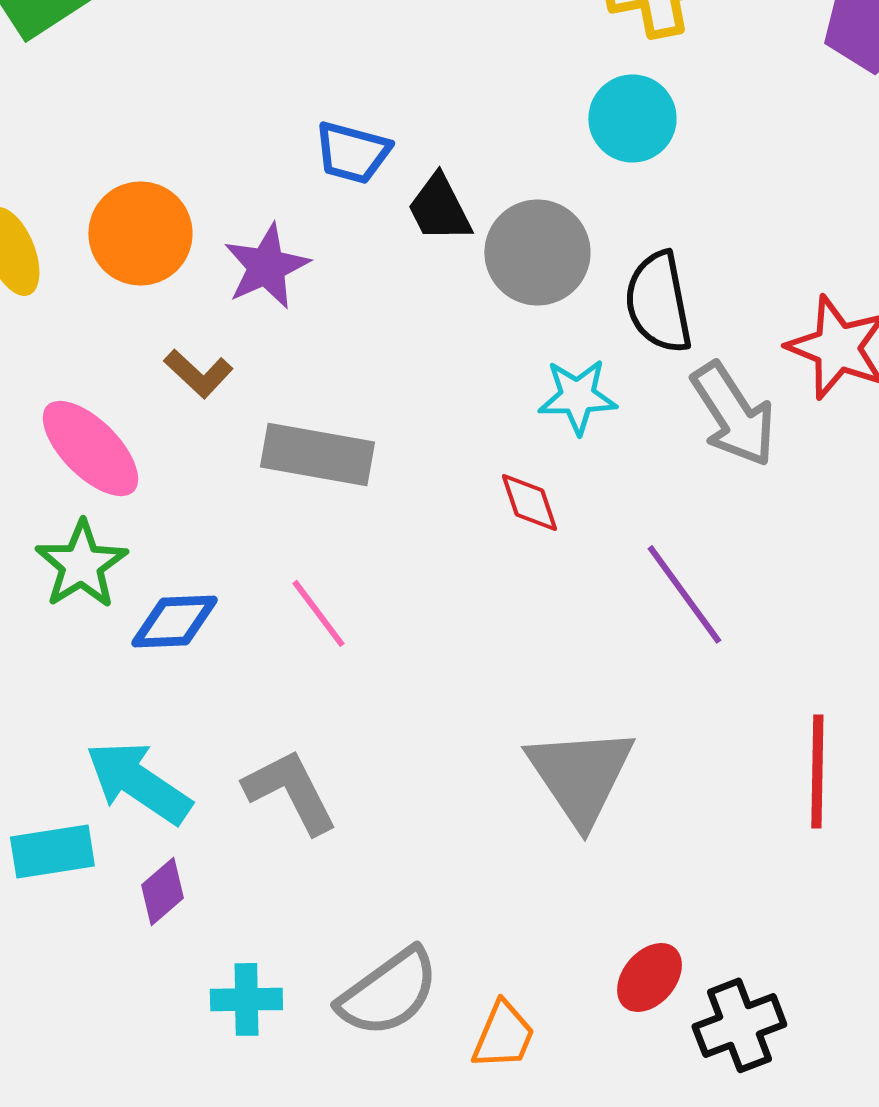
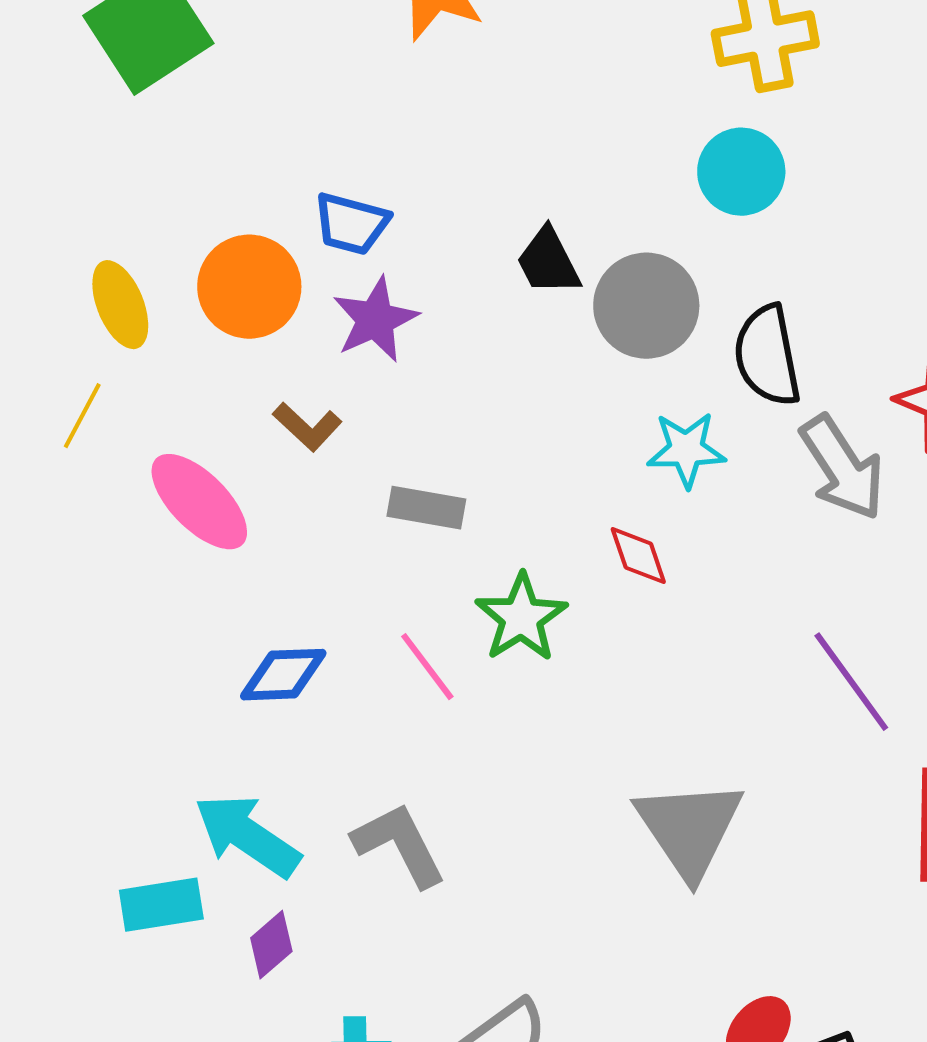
blue trapezoid: (352, 152) -> (351, 224), moved
gray rectangle: (317, 454) -> (426, 508), size x0.7
green star: (81, 564) -> (521, 618), moved
purple line: (684, 594) -> (851, 682), moved

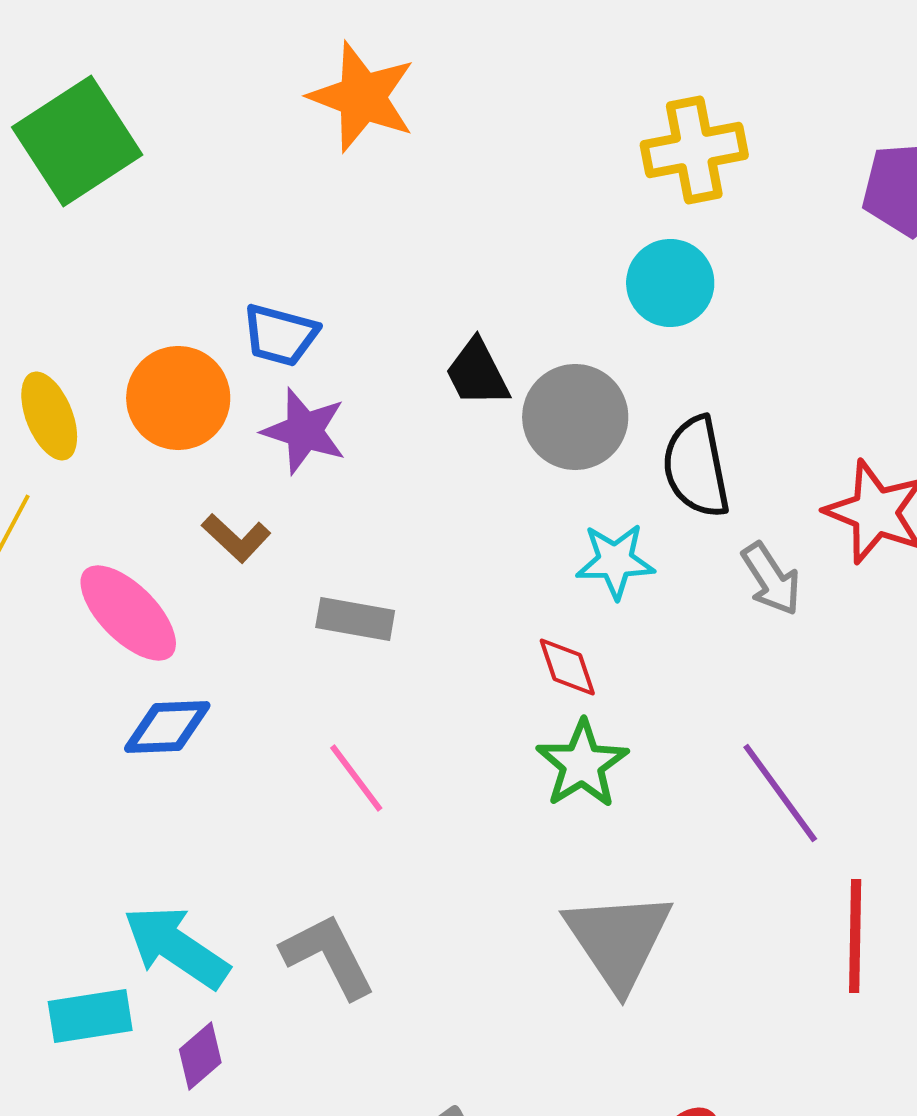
purple star: (375, 320) -> (304, 431), turned -30
gray arrow: (842, 468) -> (771, 579), size x0.7
green star: (521, 618) -> (582, 764), moved
blue diamond: (283, 675) -> (167, 727), moved

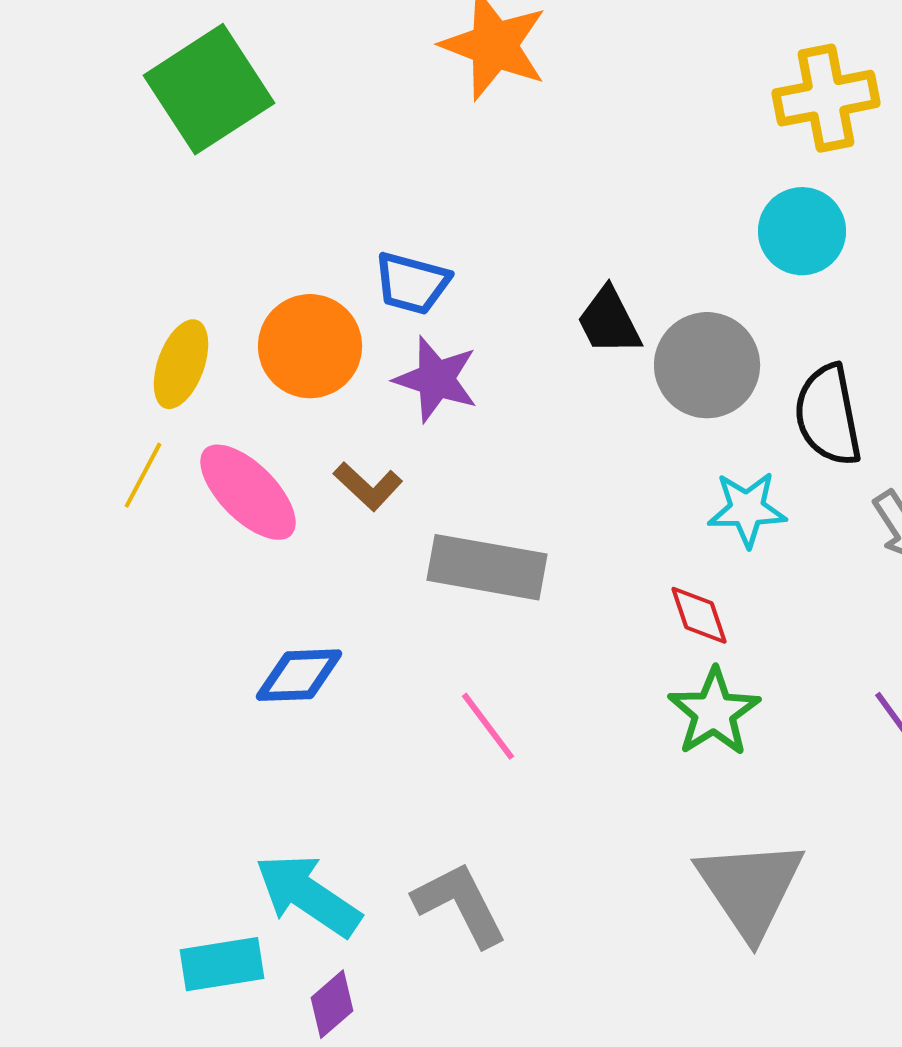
yellow ellipse: (49, 416) -> (181, 364), turned 42
pink ellipse: (128, 613) -> (248, 492), moved
gray rectangle: (355, 619) -> (487, 567), size x1.5

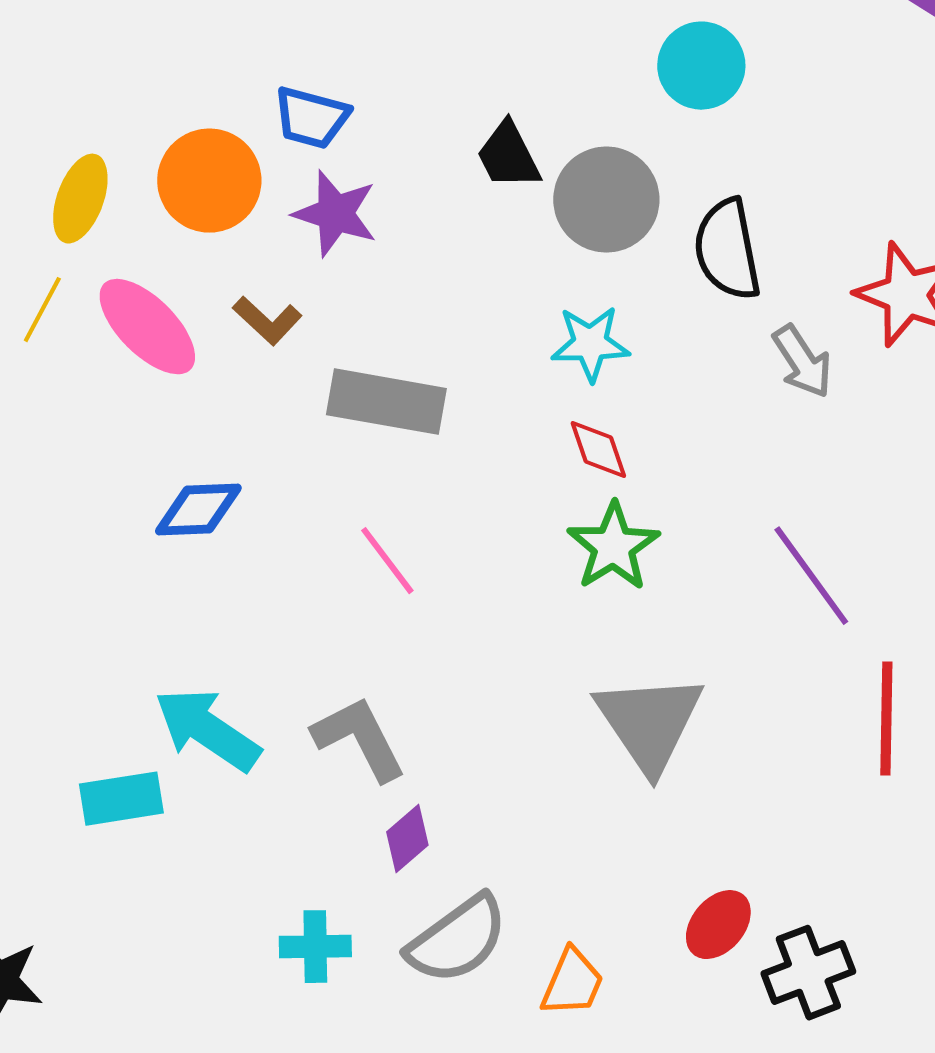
cyan star: (747, 509) -> (590, 344), moved
purple diamond: (332, 1004) -> (407, 839), moved

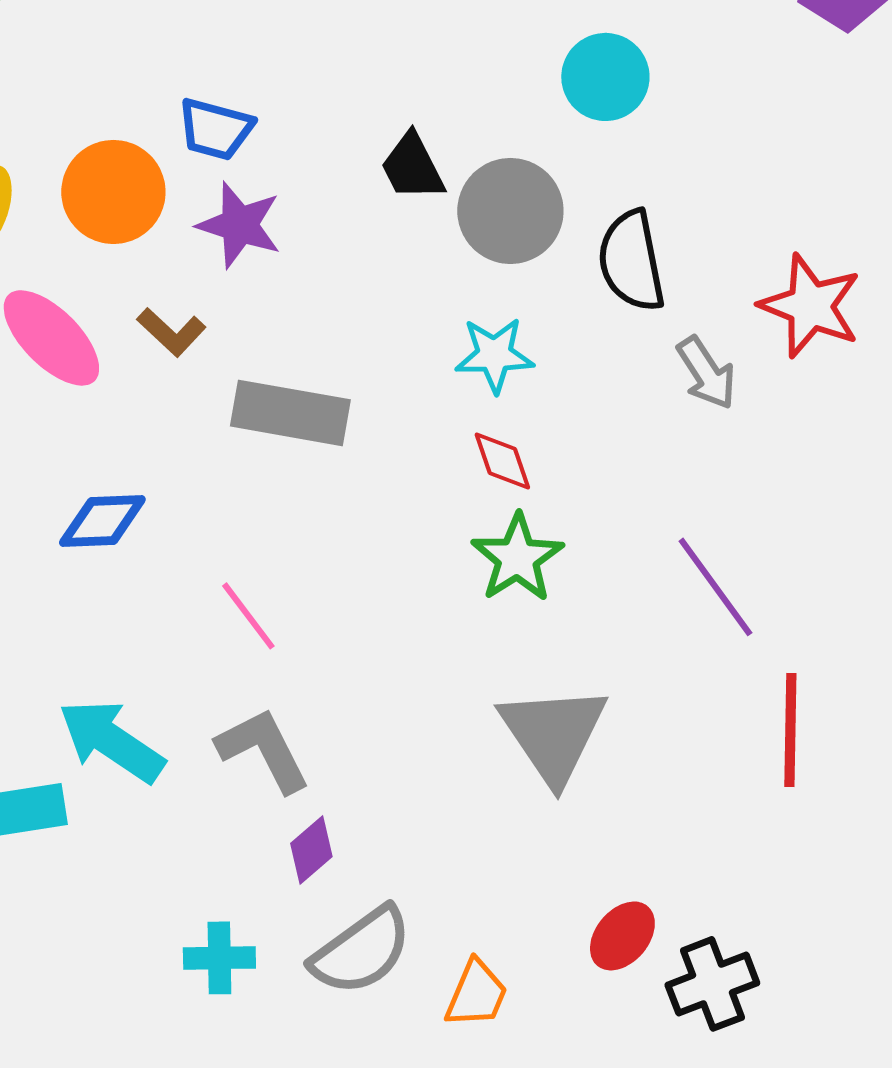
pink line: (387, 561) -> (248, 616), moved

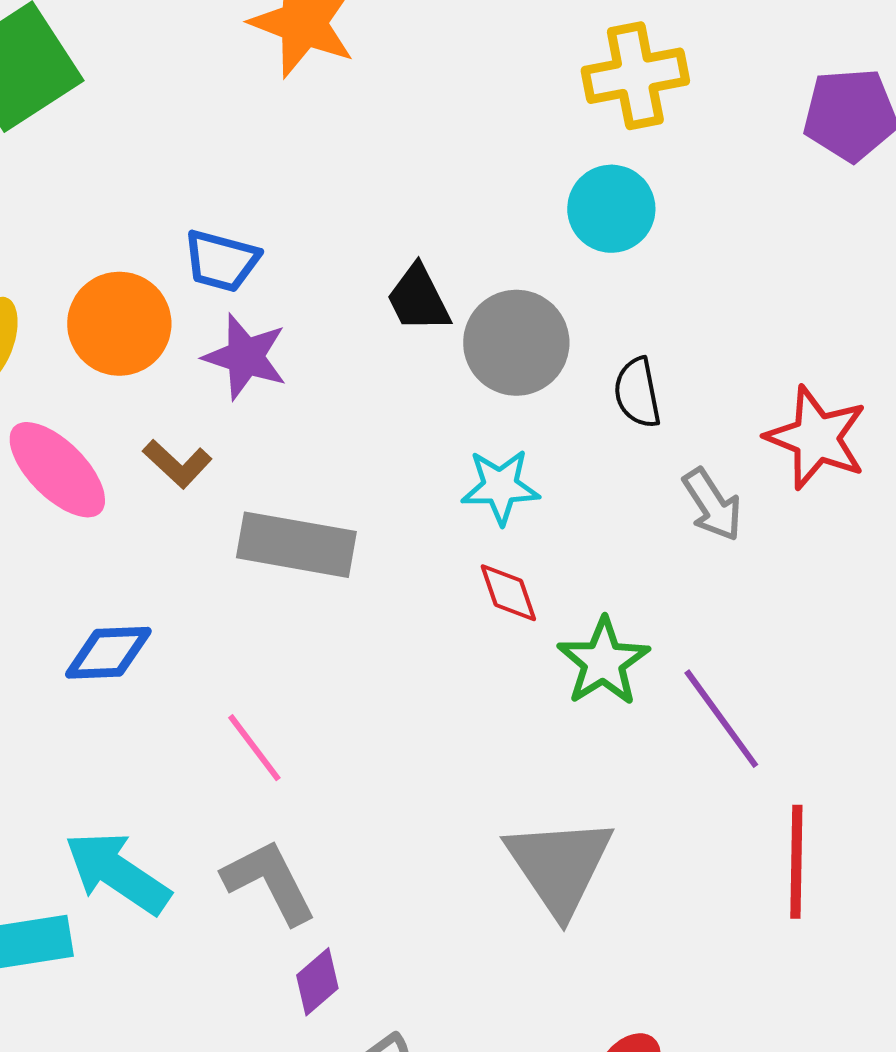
black semicircle: (631, 261) -> (637, 393), size x0.7
green star: (517, 558) -> (603, 662), moved

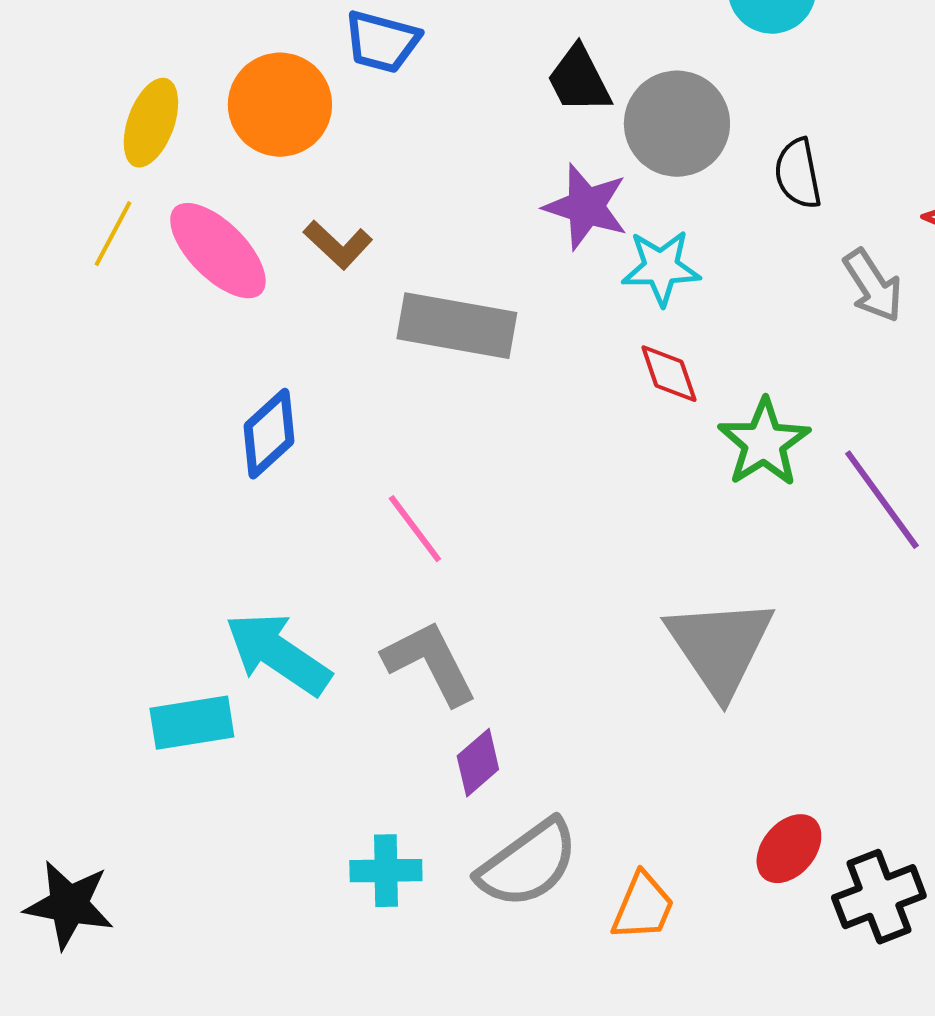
purple star: (245, 357) -> (586, 207), moved
blue diamond: (108, 653) -> (269, 434), turned -40

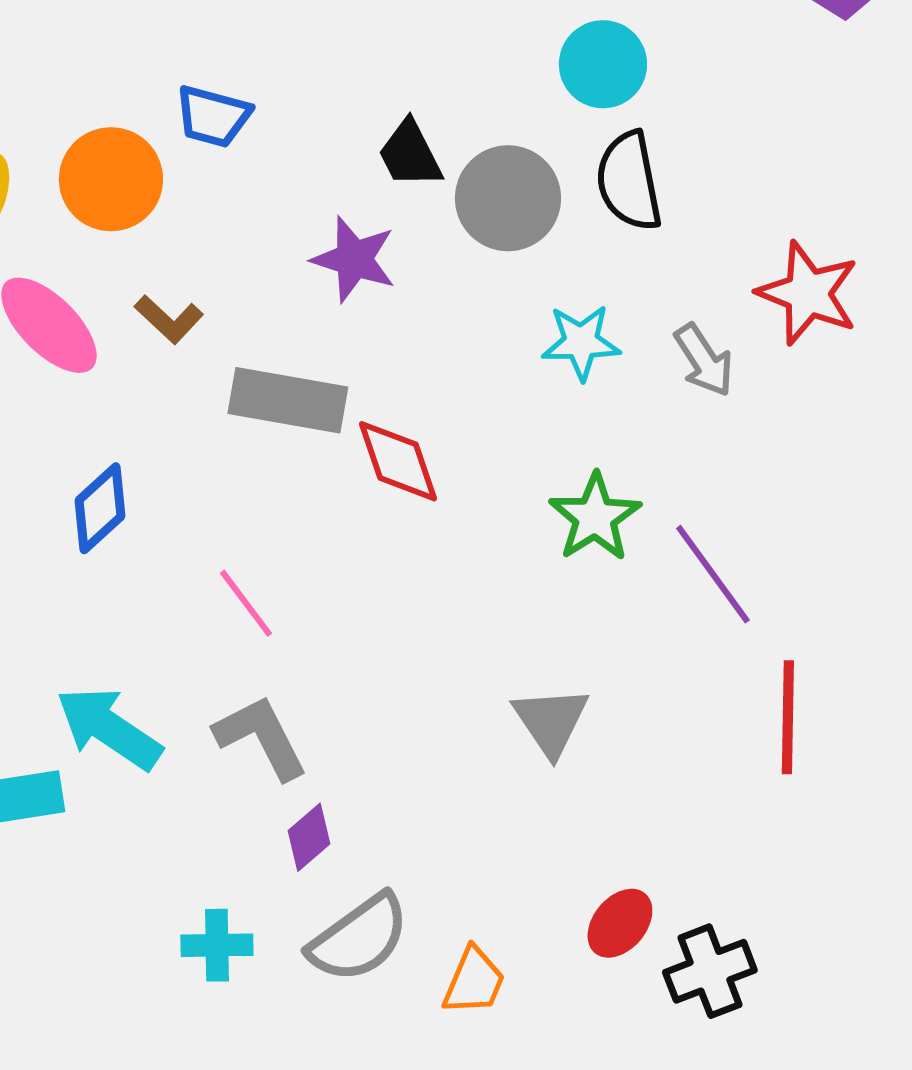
black semicircle: (798, 174) -> (629, 181), moved, size x1.4
purple star: (586, 207) -> (354, 259), moved
cyan star: (661, 268) -> (581, 342), moved
red diamond: (669, 374) -> (398, 461), moved, size x1.4
gray triangle: (720, 647) -> (551, 721), size x0.7

